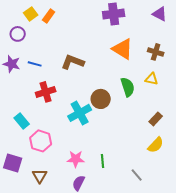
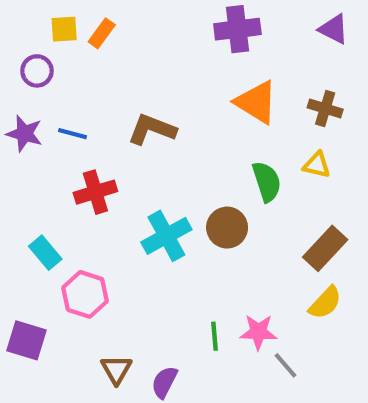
yellow square: (31, 14) -> (64, 29), turned 32
brown circle: (101, 99) -> (227, 228), moved
brown rectangle: (156, 119) -> (325, 248), size x1.5
pink star: (76, 159) -> (258, 332), moved
brown triangle: (40, 176) -> (116, 370), moved

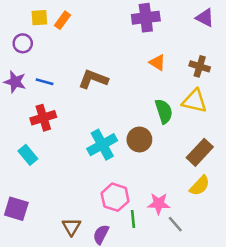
orange triangle: (256, 102) -> (157, 63), size x0.6
yellow triangle: (317, 165) -> (195, 101), size x1.5
red cross: (95, 192) -> (43, 118), moved
pink hexagon: (85, 294) -> (115, 197), moved
green line: (214, 336) -> (133, 219), moved

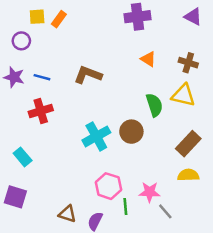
cyan rectangle: (28, 155) -> (23, 157), moved
yellow semicircle: (200, 186) -> (188, 175), turned -135
brown triangle: (71, 227) -> (67, 214), turned -42

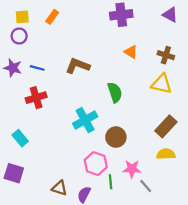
yellow square: (37, 17) -> (22, 17), moved
green semicircle: (154, 105) -> (115, 92), moved
brown circle: (131, 132) -> (116, 137), moved

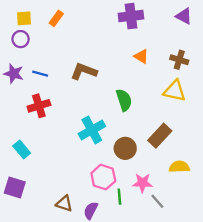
brown rectangle: (166, 126) -> (160, 136), moved

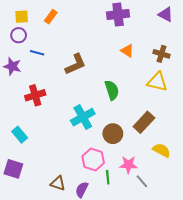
brown L-shape: (84, 71) -> (76, 64), turned 135
blue line: (40, 74) -> (37, 53), moved
yellow semicircle: (179, 167) -> (162, 150), turned 30

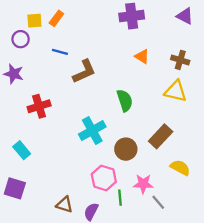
yellow square: (22, 17) -> (34, 21), moved
blue line: (37, 53) -> (60, 52), moved

